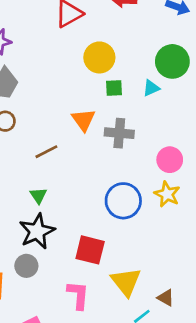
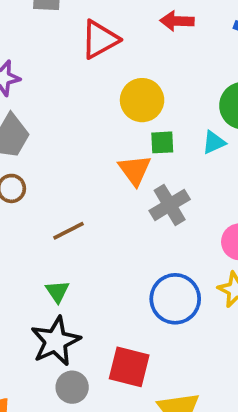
orange triangle: (83, 120) -> (135, 170), moved
gray cross: (119, 133) -> (170, 205), turned -36
gray circle: (26, 266) -> (72, 387), moved

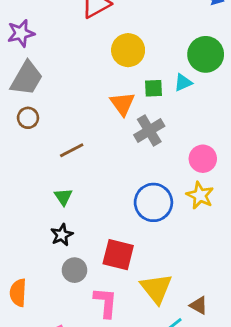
green square: (162, 142) -> (153, 88), moved
black star: (56, 341) -> (62, 235), size x0.6

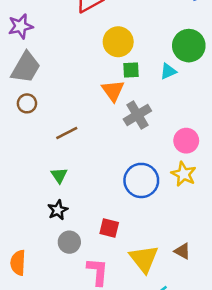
green square: (153, 88) -> (131, 70), moved
red square: (118, 255) -> (109, 228), size x0.7
brown triangle: (199, 305) -> (182, 251), moved

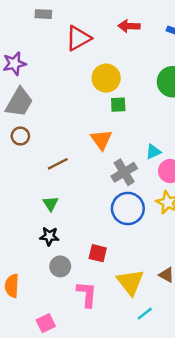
cyan triangle: (168, 71) -> (153, 152), moved
orange triangle: (113, 91) -> (101, 140), moved
gray cross: (137, 115) -> (124, 172), moved
black star: (58, 210) -> (49, 236), turned 30

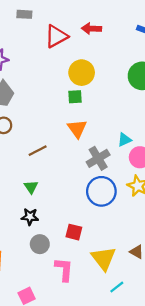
red arrow: (129, 26) -> (91, 29), moved
green square: (118, 105) -> (75, 97), moved

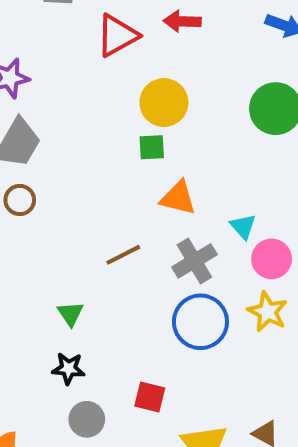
orange triangle: (77, 129) -> (178, 198), moved, turned -40
cyan triangle: (124, 140) -> (243, 226), turned -48
brown line: (38, 151) -> (123, 255), moved

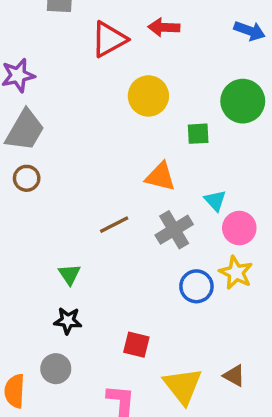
green square: (152, 147) -> (198, 134), moved
blue circle: (200, 322) -> (196, 286), moved, size x0.7
gray circle: (87, 419) -> (56, 369), moved

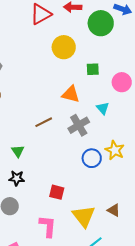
green circle: (243, 101) -> (101, 23), moved
pink circle: (239, 228) -> (122, 82), moved

